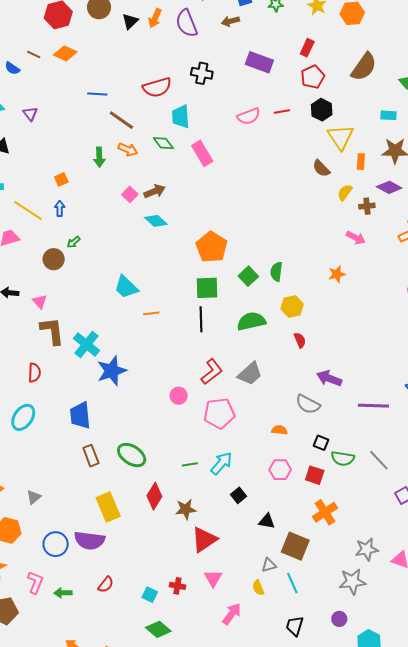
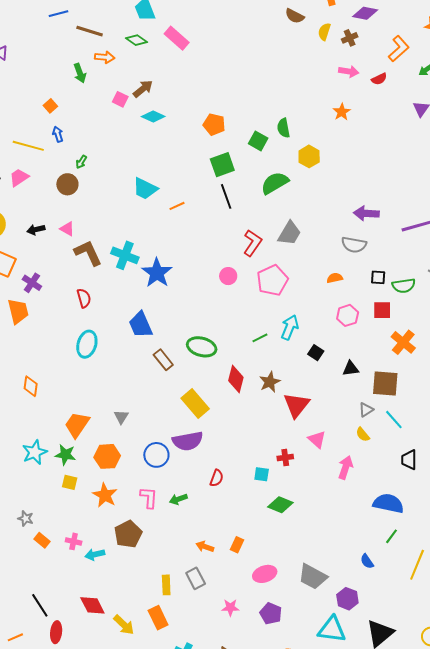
orange pentagon: (211, 247) -> (214, 124), size x0.7
red semicircle: (300, 340) -> (379, 79), moved, turned 105

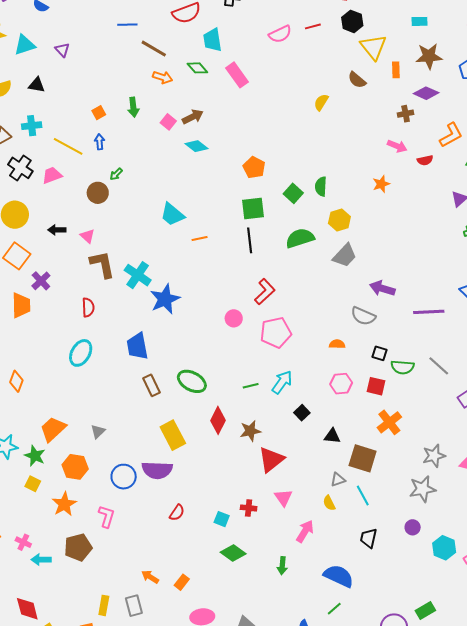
yellow semicircle: (324, 32) -> (321, 102), moved
green arrow: (80, 73) -> (133, 107), moved
gray trapezoid: (289, 233) -> (345, 255), moved
green arrow: (178, 499) -> (282, 566), moved, turned -78

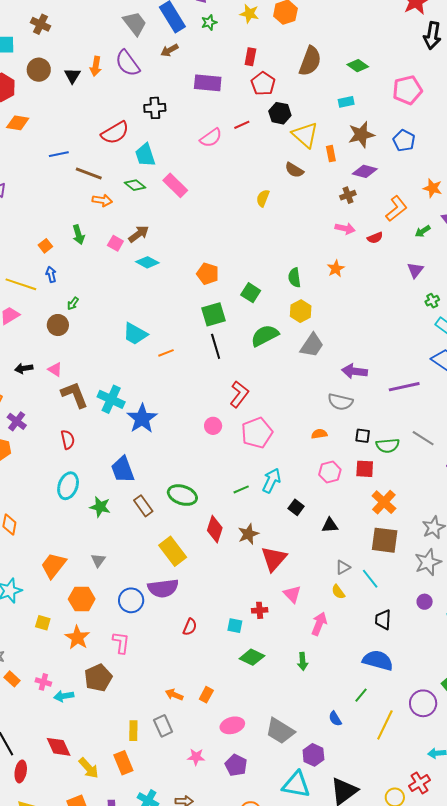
green semicircle: (321, 187) -> (294, 278), moved
green star: (35, 456) -> (100, 507), moved
brown square: (363, 458) -> (385, 540), moved
blue semicircle: (339, 576) -> (378, 660), moved

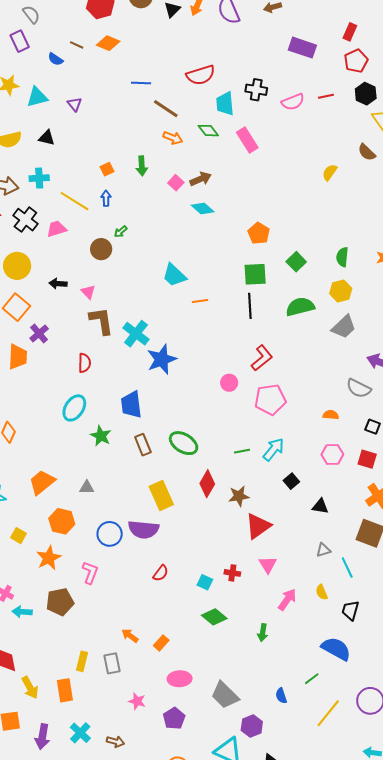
black cross: (155, 108) -> (256, 90), moved
gray triangle: (98, 560) -> (87, 487), turned 42
yellow semicircle: (338, 592) -> (322, 592), moved

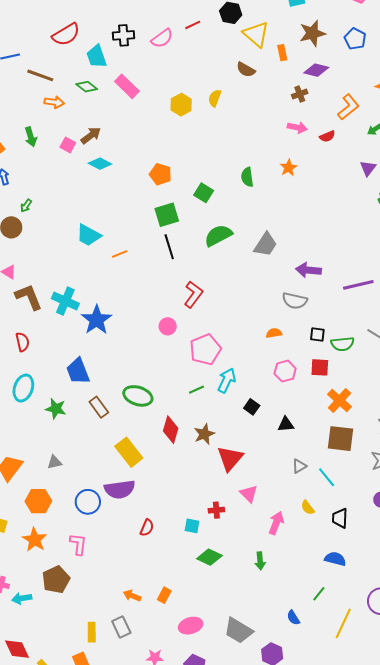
yellow hexagon: (341, 291) -> (181, 105), moved
pink pentagon: (270, 399) -> (205, 349), moved
blue semicircle: (336, 649) -> (335, 559), size x0.7

